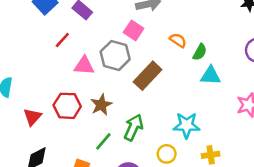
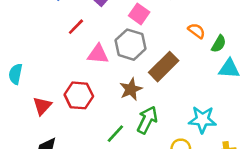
pink square: (134, 30) -> (139, 14), moved
brown star: (101, 105) -> (131, 89), moved

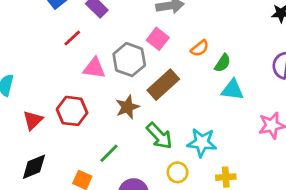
pink square: (139, 14) -> (158, 39), moved
orange semicircle: (196, 31) -> (200, 48), turned 102
green arrow: (147, 120) -> (159, 136), moved, turned 108

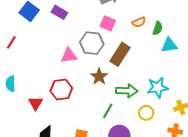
red line: (72, 38) -> (11, 42), moved
orange semicircle: (200, 48) -> (139, 22), turned 32
green arrow: (159, 136) -> (127, 91), turned -30
green line: (109, 153) -> (108, 111), moved

